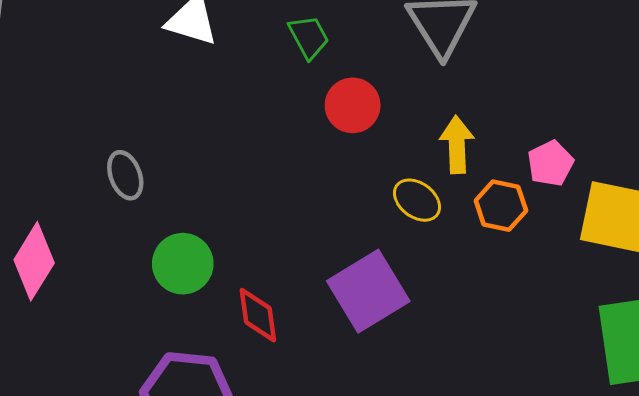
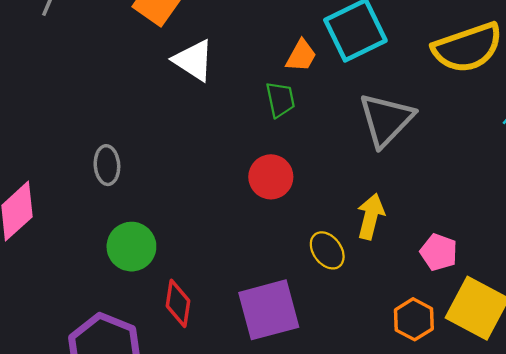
red circle: (353, 105) -> (271, 177), moved
pink pentagon: (550, 163) -> (439, 252), turned 30
orange hexagon: (501, 206) -> (414, 319), moved

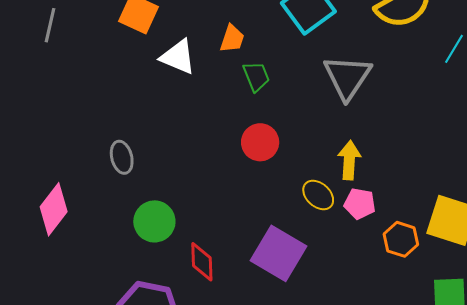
orange trapezoid: (301, 56) -> (232, 39), moved
pink pentagon: (439, 252) -> (360, 204), moved
purple square: (269, 310) -> (278, 253), turned -34

